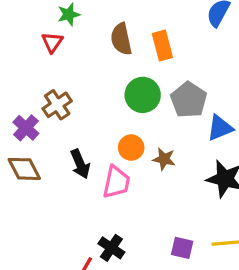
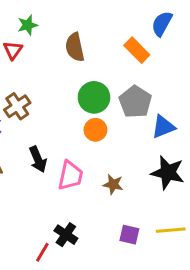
orange rectangle: (162, 46) -> (137, 50), moved, turned -30
orange circle: (131, 148) -> (95, 130), moved
brown star: (164, 159) -> (113, 184), moved

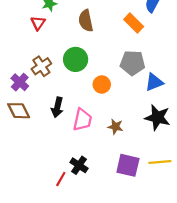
green circle: (94, 97) -> (76, 59), moved
gray pentagon: (135, 102) -> (132, 63), turned -30
black arrow: (38, 159) -> (57, 107), turned 36
purple square: (129, 235) -> (128, 165), size x1.5

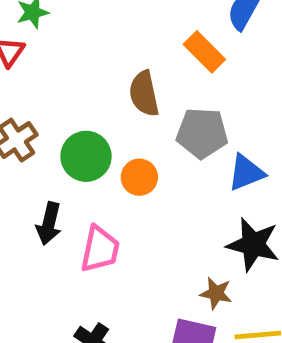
brown semicircle: (86, 21) -> (144, 94), moved
green circle: (76, 59) -> (86, 156), moved
brown star: (115, 127) -> (216, 293), moved

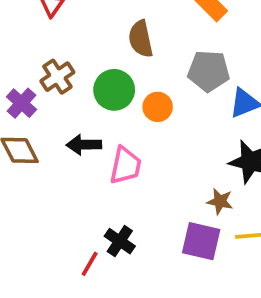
brown semicircle: (144, 94) -> (141, 39), moved
black arrow: (49, 224) -> (84, 145), turned 76

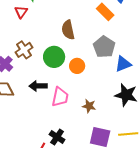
gray pentagon: (209, 71) -> (104, 47), turned 30
brown star: (220, 201) -> (89, 106), moved

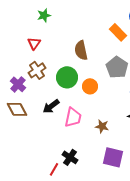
red triangle: (21, 12) -> (34, 43), moved
black arrow: (38, 86) -> (51, 106), turned -36

